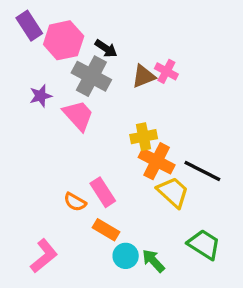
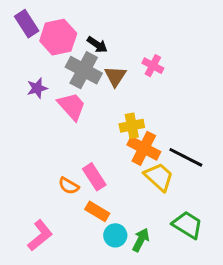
brown triangle: (144, 76) -> (115, 76), moved, turned -35
green arrow: (153, 261) -> (141, 240), turned 70

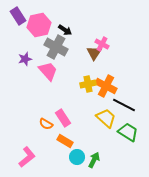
brown triangle: (115, 76) -> (94, 53), moved
orange cross: (144, 148) -> (106, 86), moved
green trapezoid: (187, 225) -> (128, 132), moved

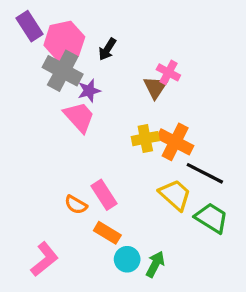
black arrow: (65, 30) -> (107, 49), turned 88
gray cross: (56, 47) -> (63, 71), moved
purple star: (25, 59) -> (89, 91), moved

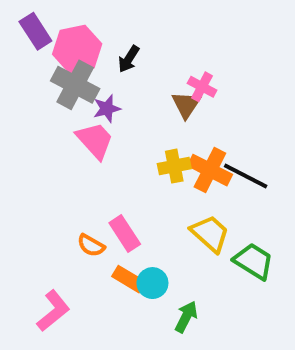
black line: (205, 173) -> (246, 176), moved
cyan circle: (127, 259) -> (152, 283), moved

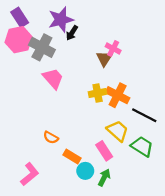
pink hexagon: (77, 49) -> (19, 40), moved
purple star: (107, 109) -> (61, 20), moved, size x1.6
black line: (246, 176) -> (144, 115), moved
pink rectangle: (125, 233) -> (104, 151), moved
cyan circle: (152, 283) -> (85, 171), moved

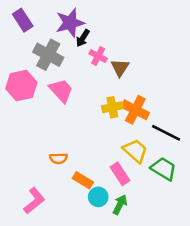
pink hexagon: (19, 40) -> (21, 85), moved
pink cross: (113, 48) -> (98, 56), moved
orange semicircle: (51, 137) -> (59, 158), turned -32

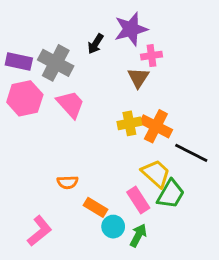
purple rectangle: (23, 20) -> (19, 61), moved, turned -45
purple star: (70, 23) -> (131, 29), moved
pink cross: (98, 56) -> (152, 56), moved, turned -36
green trapezoid: (164, 169) -> (171, 194), moved, turned 88

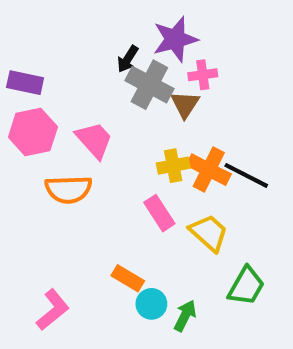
gray cross: (56, 63) -> (149, 85), moved
black line: (191, 153) -> (246, 175), moved
orange semicircle: (67, 182) -> (68, 189), moved, size x1.6
green trapezoid: (171, 194) -> (246, 286), moved
pink rectangle: (138, 200) -> (159, 213), moved

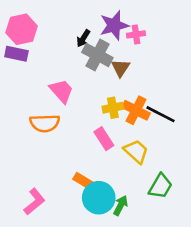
pink cross: (203, 75) -> (136, 34), moved
pink hexagon: (33, 132) -> (22, 29), moved
cyan circle: (151, 304) -> (99, 198), size x1.6

